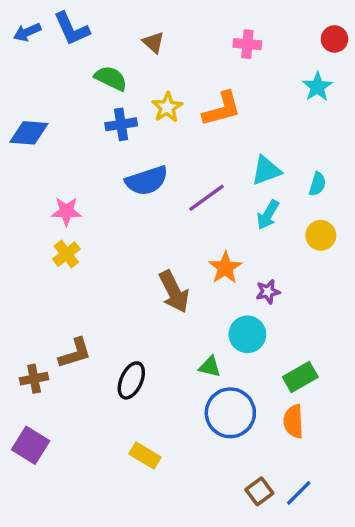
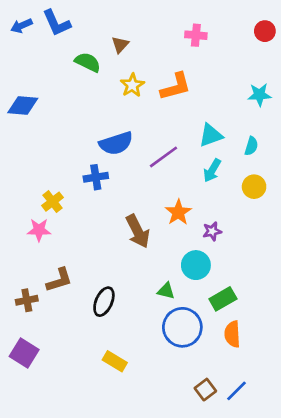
brown triangle: (154, 42) -> (120, 45), moved, turned 30
cyan star: (317, 87) -> (259, 95), moved, turned 30
blue cross: (121, 124) -> (96, 177), moved
pink star: (66, 211) -> (39, 230), moved
green rectangle: (300, 377) -> (223, 299), moved

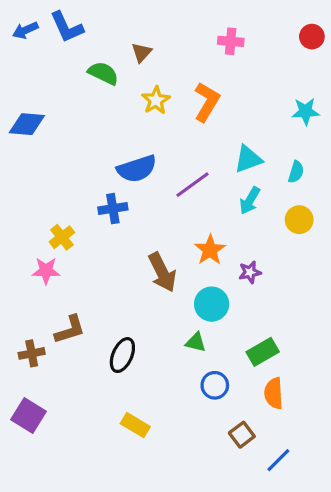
orange L-shape: (176, 87) -> (207, 102), turned -44
cyan circle: (196, 265) -> (212, 304), moved
blue circle: (182, 327) -> (215, 385), size x0.6
brown square: (205, 390) -> (242, 435), moved

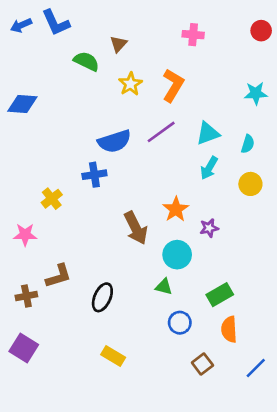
purple line: (192, 185) -> (161, 132), moved
pink star: (46, 271) -> (25, 235), moved
blue line: (278, 460) -> (256, 368), moved

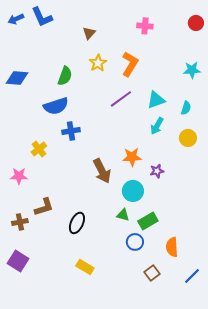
green semicircle: (86, 61) -> (65, 76), moved, turned 84
blue semicircle: (114, 141) -> (56, 106), moved
orange star: (176, 209) -> (132, 157), turned 30
green rectangle: (220, 295) -> (148, 221), moved

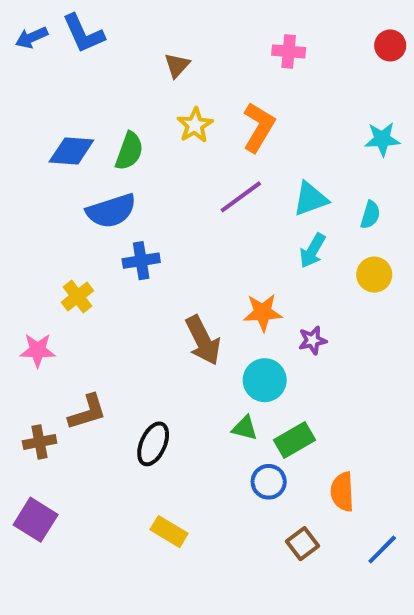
blue diamond: (17, 78) -> (71, 151), moved

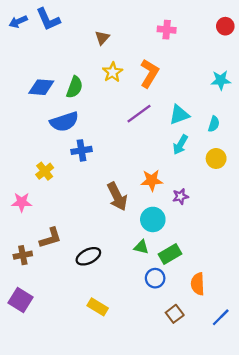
black ellipse: (153, 444) -> (88, 256), turned 40

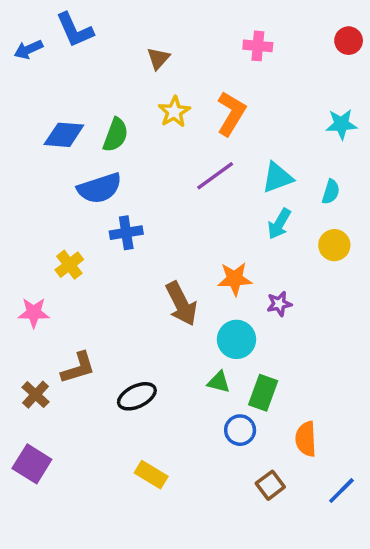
blue arrow: (18, 22) -> (28, 49), moved
green rectangle: (170, 254) -> (263, 393), turned -40
brown cross: (23, 255) -> (36, 395), turned -36

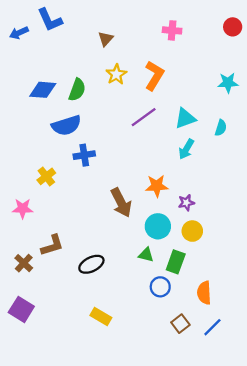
yellow circle: (334, 245) -> (192, 231), moved
blue line: (341, 491) -> (212, 327), moved

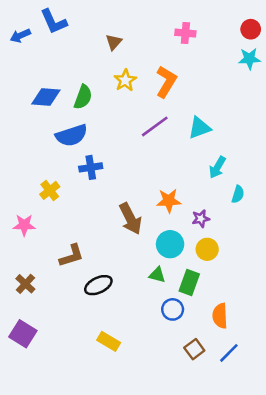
cyan star: (228, 83) -> (249, 59), moved
cyan semicircle: (221, 128) -> (238, 194), moved
cyan arrow: (186, 149) -> (217, 167), moved
brown L-shape: (52, 245) -> (72, 256), moved

